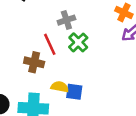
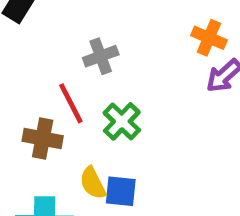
green cross: (78, 42) -> (122, 121), moved
yellow semicircle: (60, 87) -> (93, 183), turned -126

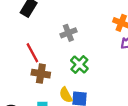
red line: (71, 103) -> (32, 53), moved

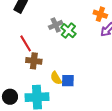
green cross: (79, 65) -> (68, 31), moved

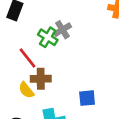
green cross: (68, 31) -> (48, 37), moved
yellow semicircle: (56, 78) -> (26, 90), moved

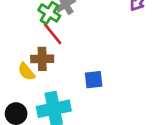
red line: (28, 58) -> (53, 34), moved

